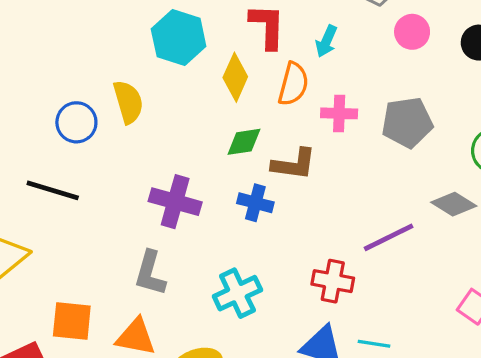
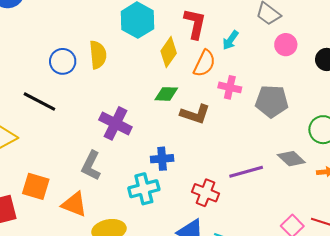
blue cross: (255, 203) -> (162, 159), moved, turned -30

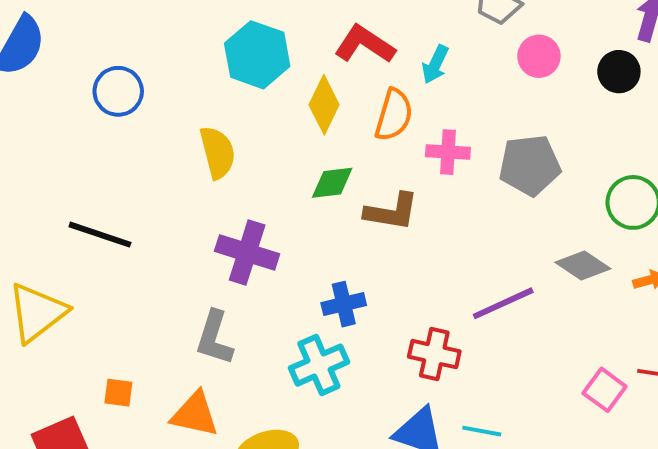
red L-shape: (195, 24) -> (365, 44), turned -60
yellow semicircle: (98, 55) -> (218, 152), moved
blue circle: (63, 61) -> (118, 91), moved
orange square: (36, 186) -> (118, 393), size x0.6

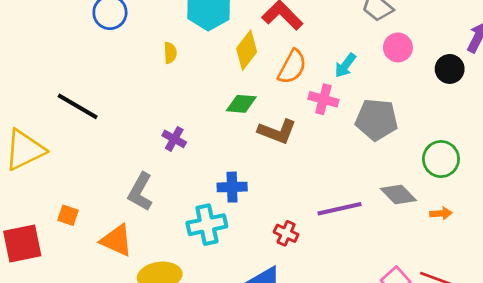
cyan arrow: (435, 64) -> (345, 65), moved
yellow semicircle: (218, 152) -> (170, 53), moved, size x0.6
purple cross: (247, 253) -> (174, 139), size x0.6
red cross: (434, 354) -> (286, 233), size x0.7

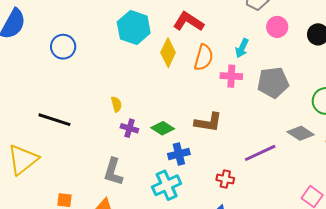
yellow semicircle: (170, 53) -> (116, 104), moved
green diamond: (241, 104) -> (163, 128), moved, turned 40
brown L-shape: (277, 132) -> (208, 122), moved

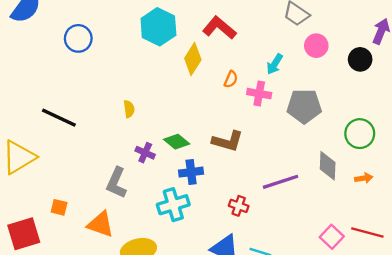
orange semicircle: (204, 57) -> (231, 79), moved, size x0.6
purple cross: (129, 128) -> (145, 153), moved
gray diamond: (301, 133) -> (328, 166), turned 52

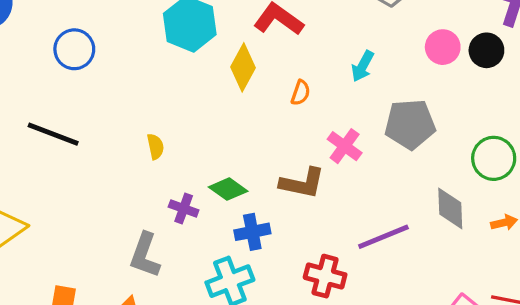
pink circle: (316, 46) -> (443, 47), moved
pink cross: (259, 94) -> (345, 146), moved, turned 30
black line: (59, 118) -> (53, 134), moved
red cross: (239, 206) -> (325, 276), size x1.4

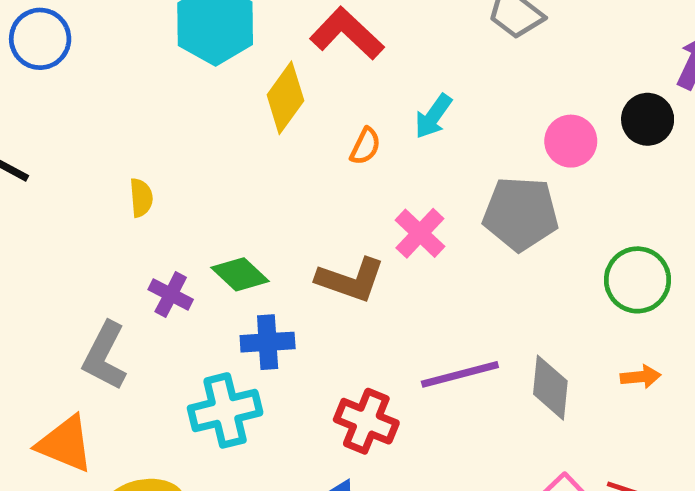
pink circle: (443, 47) -> (571, 141), moved
cyan arrow: (363, 66) -> (433, 116), moved
gray diamond: (450, 208) -> (550, 388), moved

